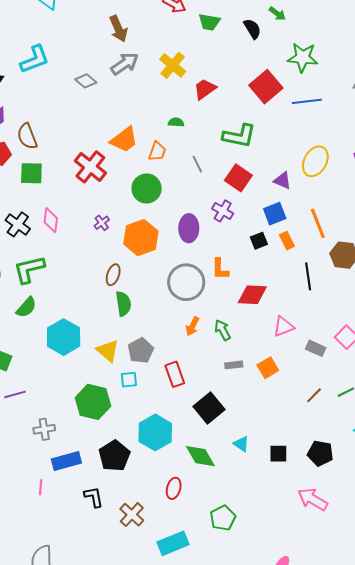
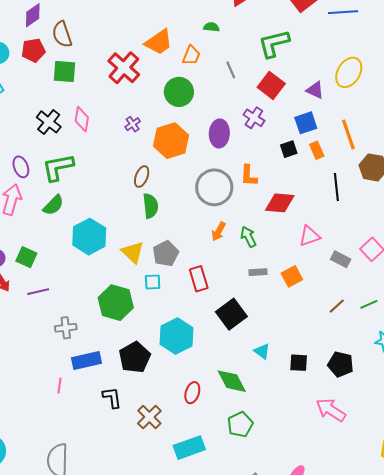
green L-shape: (239, 136) -> (274, 44), turned 152
green diamond: (200, 456) -> (232, 381), moved

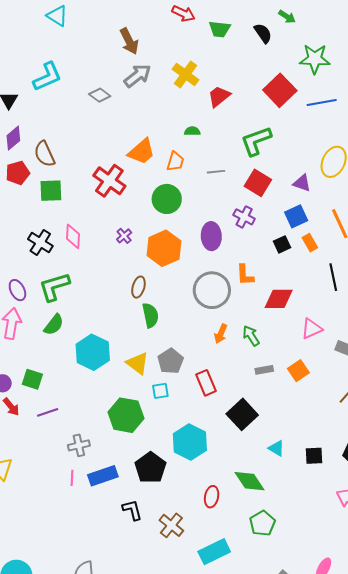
gray line: (231, 70) -> (216, 172), turned -66
pink line: (60, 386) -> (72, 478), moved

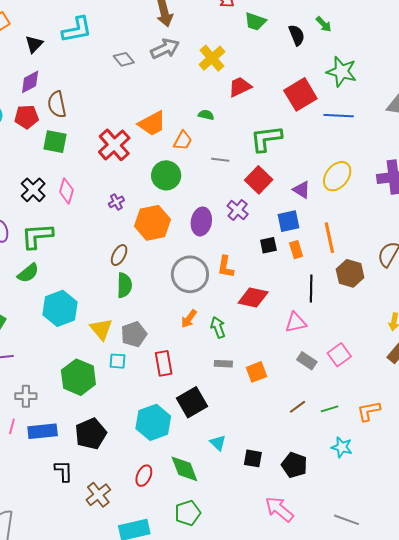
pink triangle: (312, 329) -> (296, 322), moved
cyan hexagon: (190, 442) -> (153, 422), moved

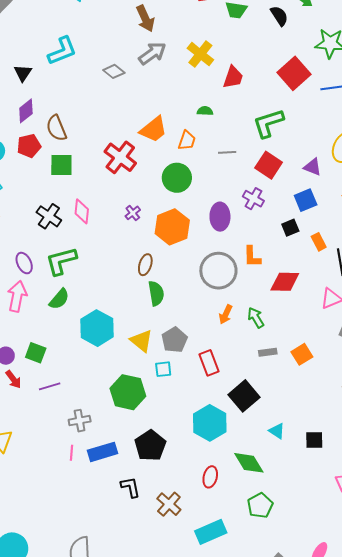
red trapezoid: (240, 87) -> (233, 77), turned 145
orange rectangle: (296, 250) -> (319, 242), moved

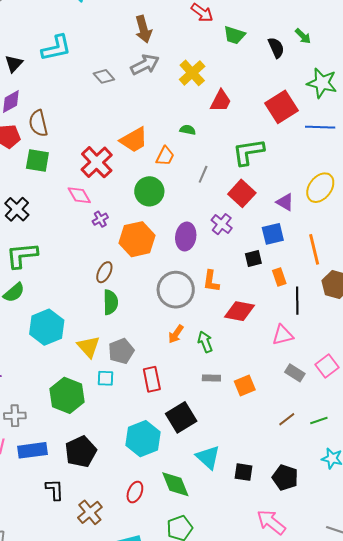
gray line: (227, 152) -> (203, 174), turned -72
pink diamond: (82, 211) -> (79, 195), moved, turned -45
cyan triangle: (277, 431) -> (208, 457), size x1.5

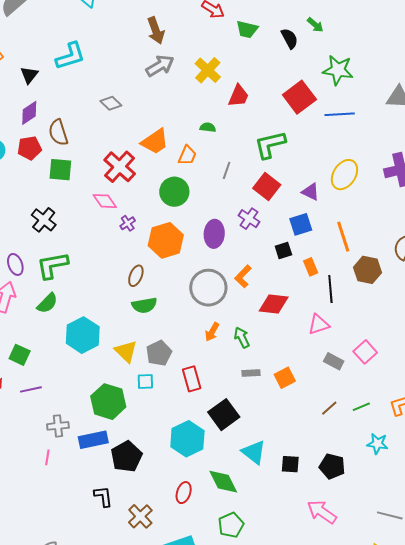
gray diamond: (104, 76) -> (111, 103), moved
orange L-shape: (211, 281) -> (243, 276), turned 40
green semicircle: (111, 302) -> (144, 305), turned 85
blue rectangle: (33, 450) -> (93, 440), moved

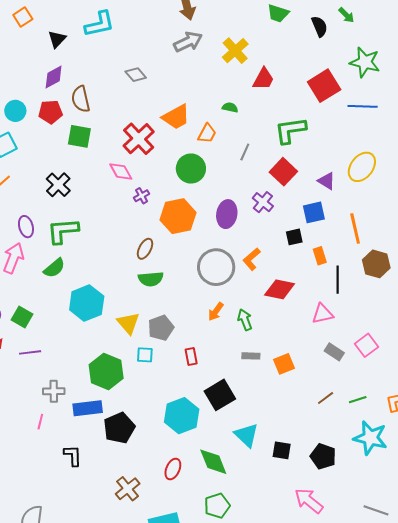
red rectangle: (192, 379) -> (191, 356), size x0.7
cyan star: (377, 444) -> (370, 438), size x1.6
black L-shape: (103, 496) -> (73, 456), moved

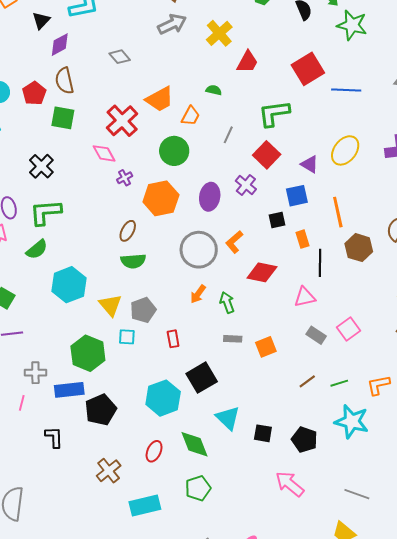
green star: (365, 62) -> (352, 25), moved
purple diamond: (54, 77) -> (60, 45), moved
red pentagon: (51, 112) -> (34, 93), turned -30

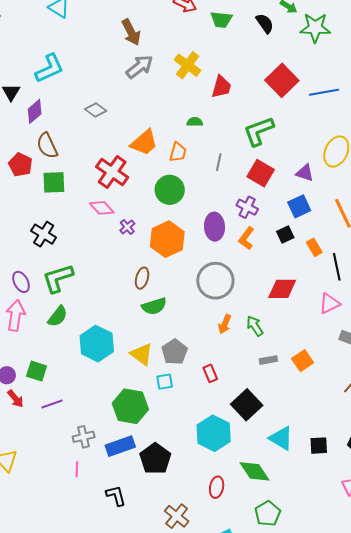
orange L-shape: (234, 242) -> (246, 238), moved

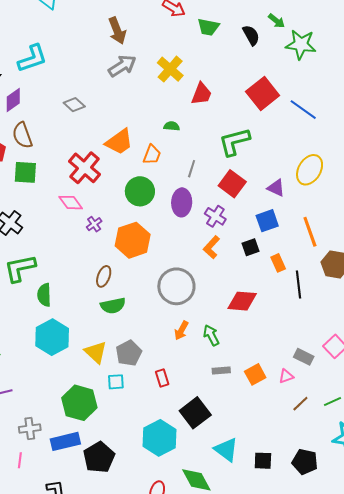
blue line: (324, 92) -> (303, 110), turned 40
purple ellipse: (214, 227) -> (182, 202), moved
pink triangle: (329, 303) -> (286, 376), moved, size x0.7
green semicircle: (58, 316) -> (44, 295), moved, turned 135

